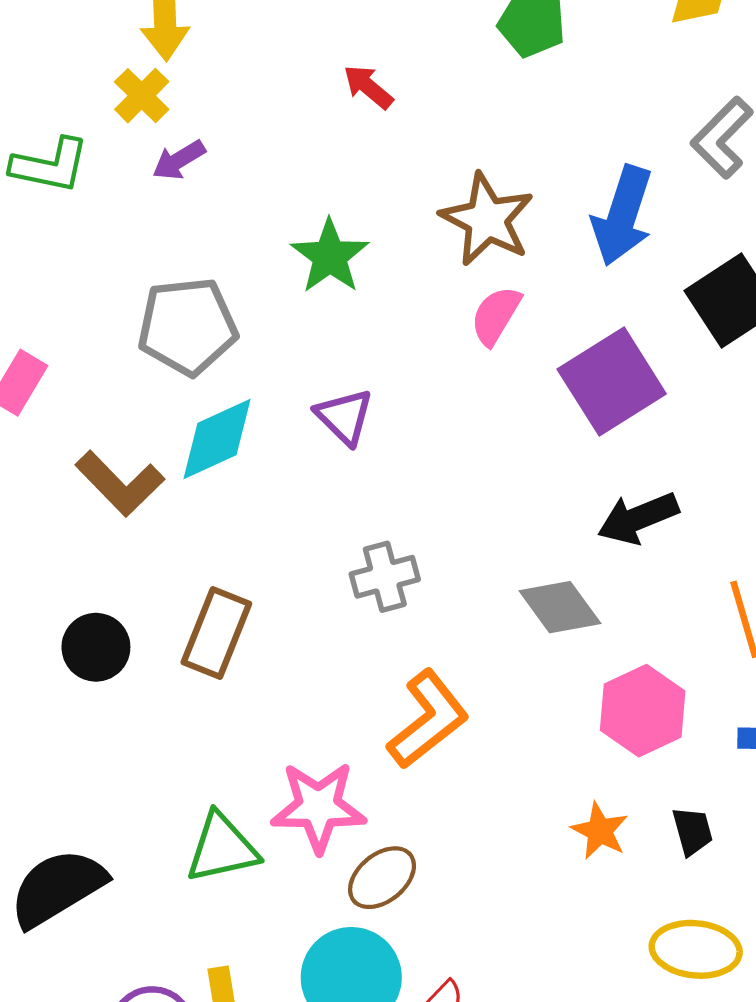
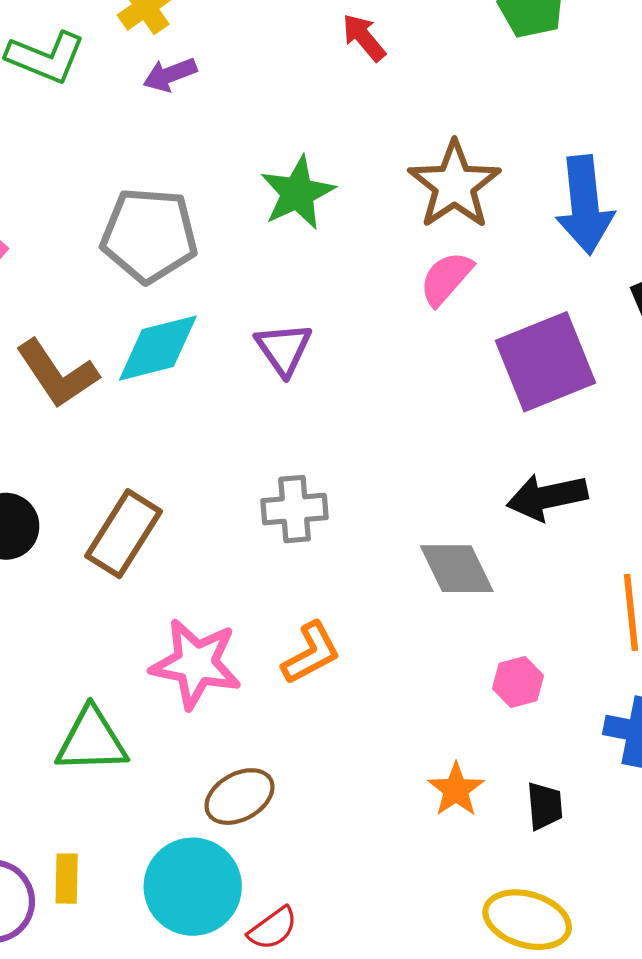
blue arrow: (622, 216) -> (585, 205), turned -34
pink hexagon: (643, 711) -> (518, 682), size x0.6
orange L-shape: (428, 719) -> (311, 653), size x0.7
pink star: (318, 807) -> (196, 664), moved

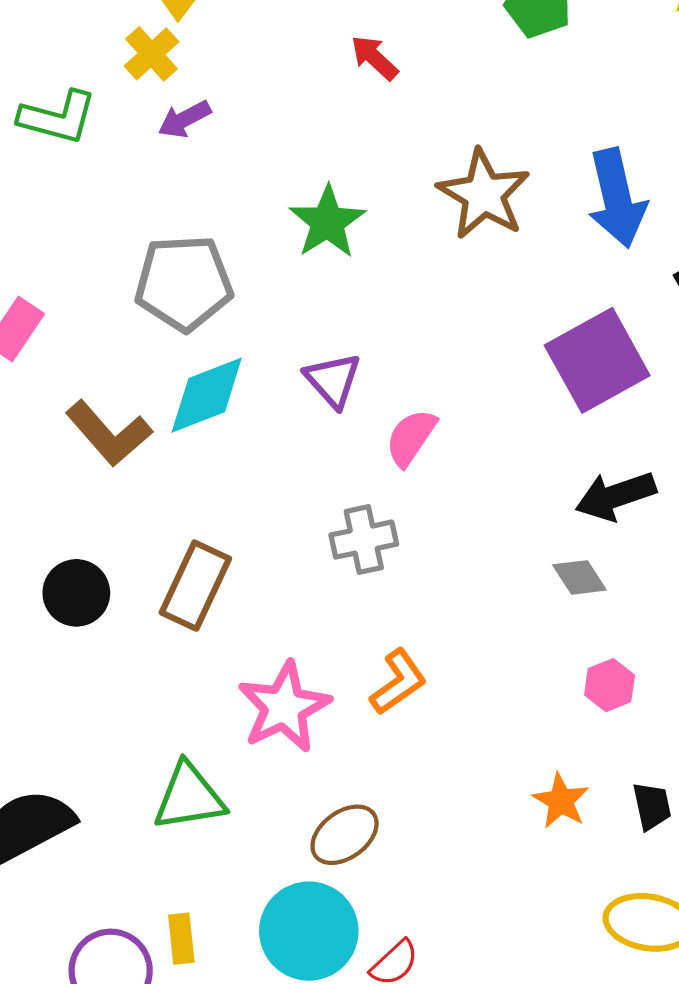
pink semicircle: (446, 278) -> (411, 438), moved
gray diamond: (457, 569) -> (579, 577), moved, size x0.7
pink star: (196, 664) -> (284, 707), turned -30

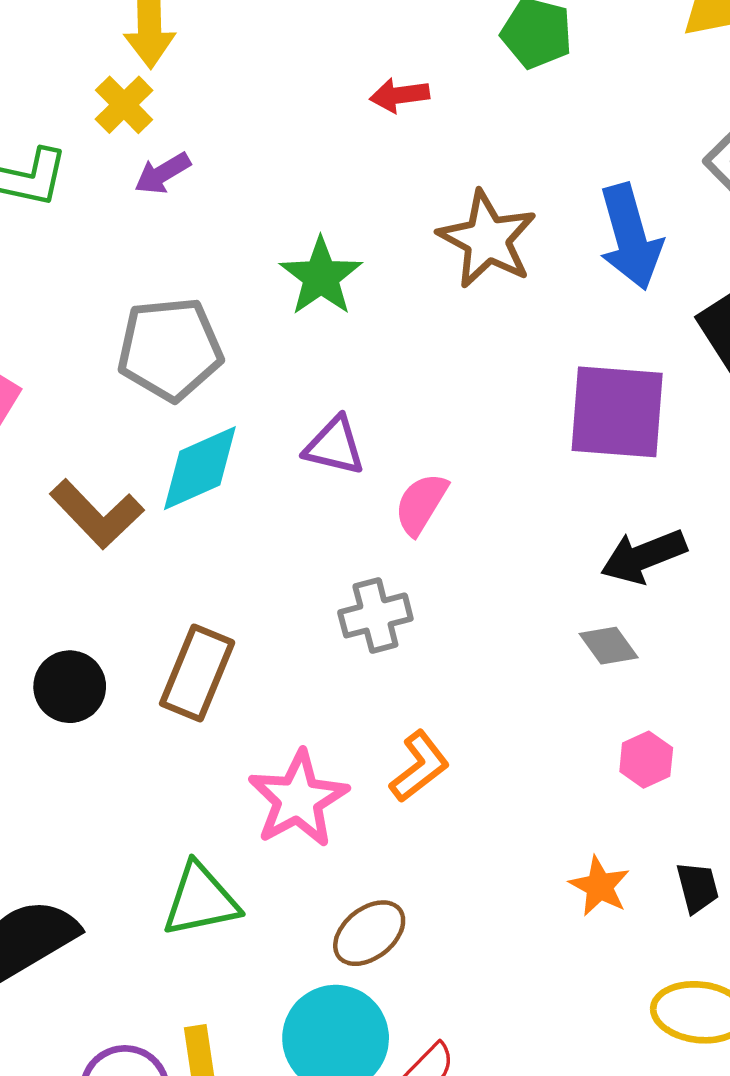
red arrow: (374, 58) -> (400, 95), moved, turned -48
purple square: (597, 360) -> (617, 412), turned 36
purple triangle: (333, 380) -> (335, 446), turned -32

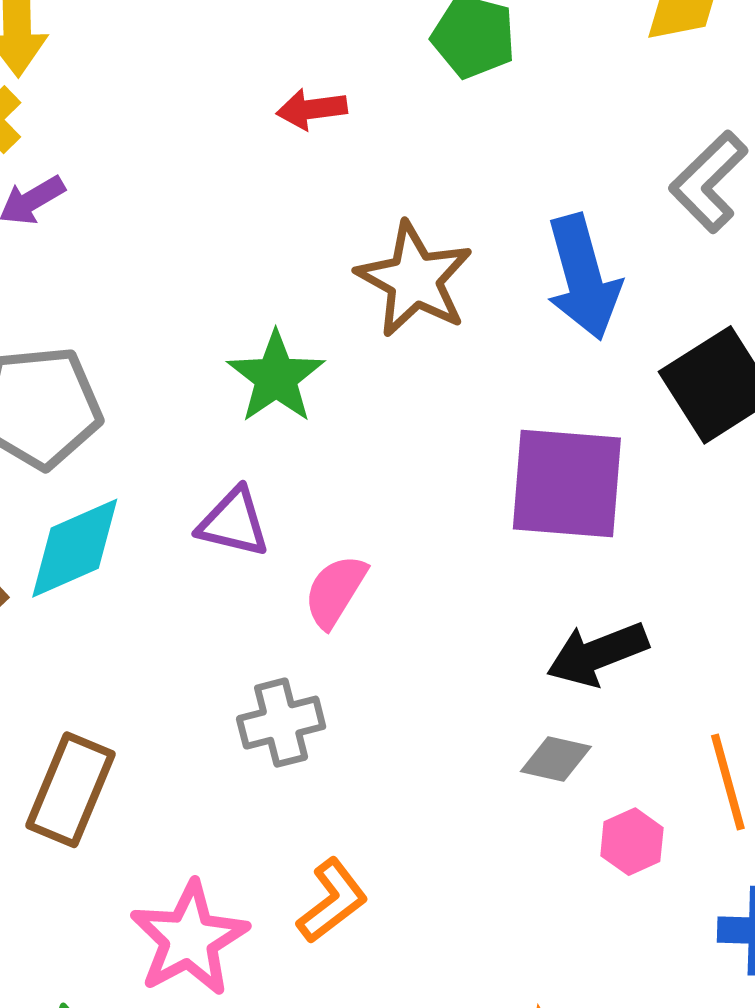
green star: (321, 277) -> (276, 377), moved
gray diamond: (609, 646) -> (556, 759), turned -42
pink hexagon: (646, 760) -> (632, 842), moved

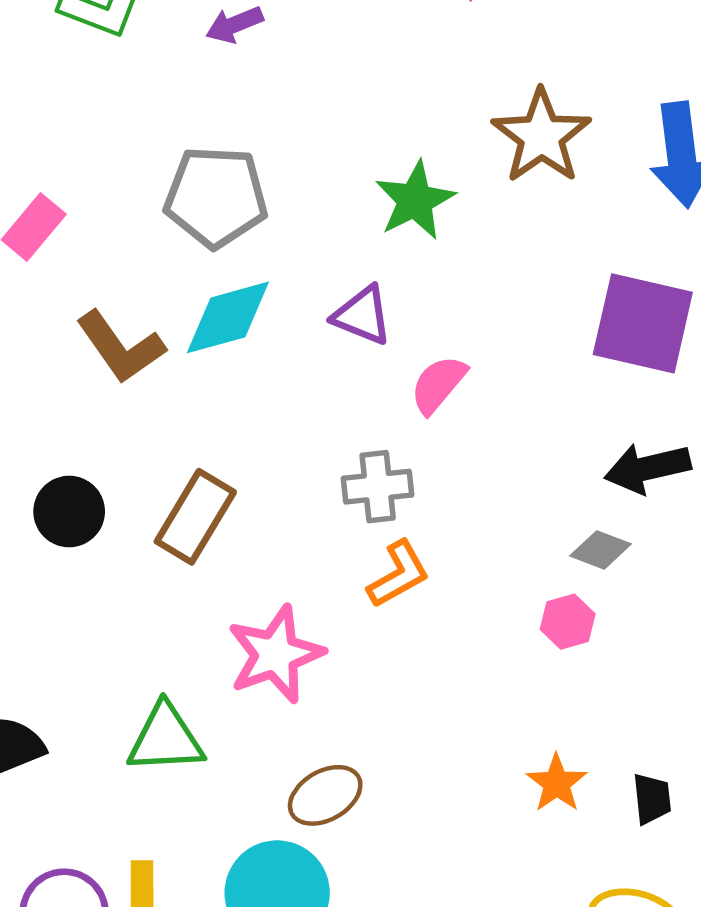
pink hexagon: (632, 842) -> (568, 622), moved
orange L-shape: (332, 901) -> (398, 574), moved

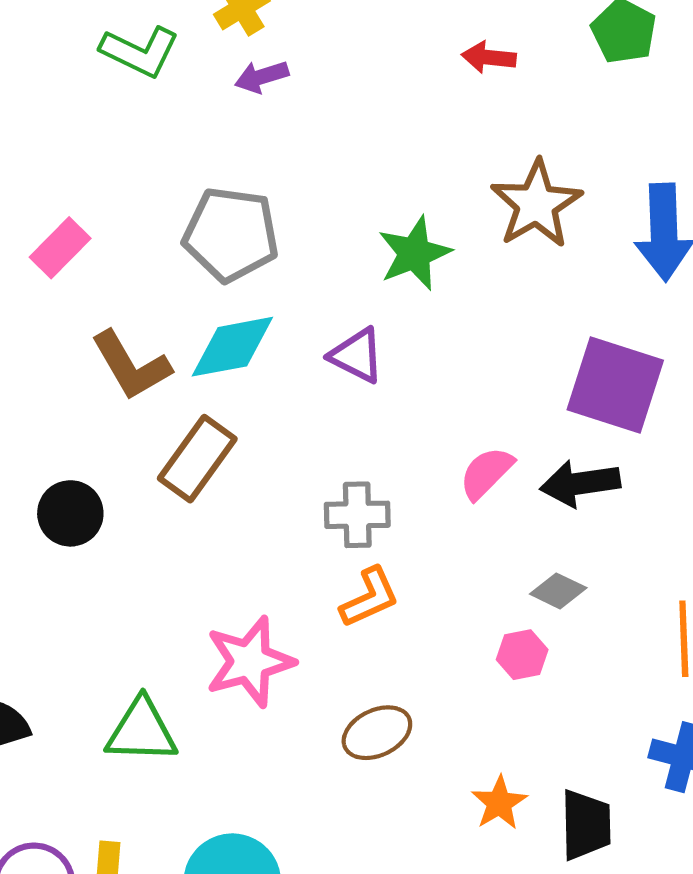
pink semicircle: (438, 384) -> (486, 473), moved
black arrow: (648, 468) -> (580, 483), moved
brown rectangle: (195, 517) -> (197, 459), moved
brown ellipse: (325, 795) -> (377, 733), moved
black trapezoid: (652, 799) -> (586, 825), size x1.5

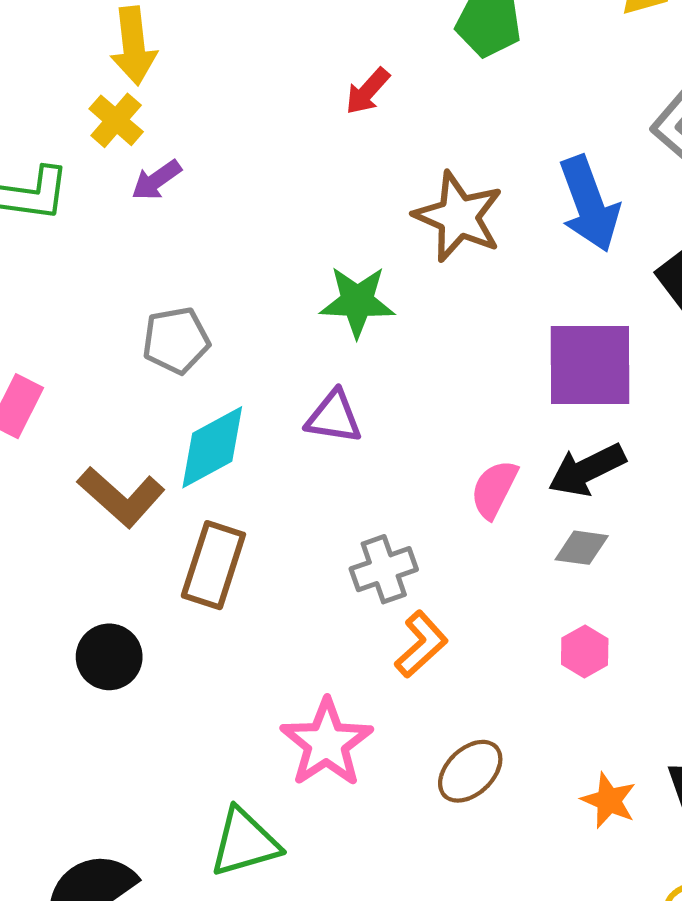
red arrow: (489, 57) -> (367, 91), turned -36
gray pentagon: (231, 234) -> (176, 340), size x0.7
green star: (414, 253) -> (357, 302), turned -30
gray diamond: (558, 591) -> (582, 548), moved

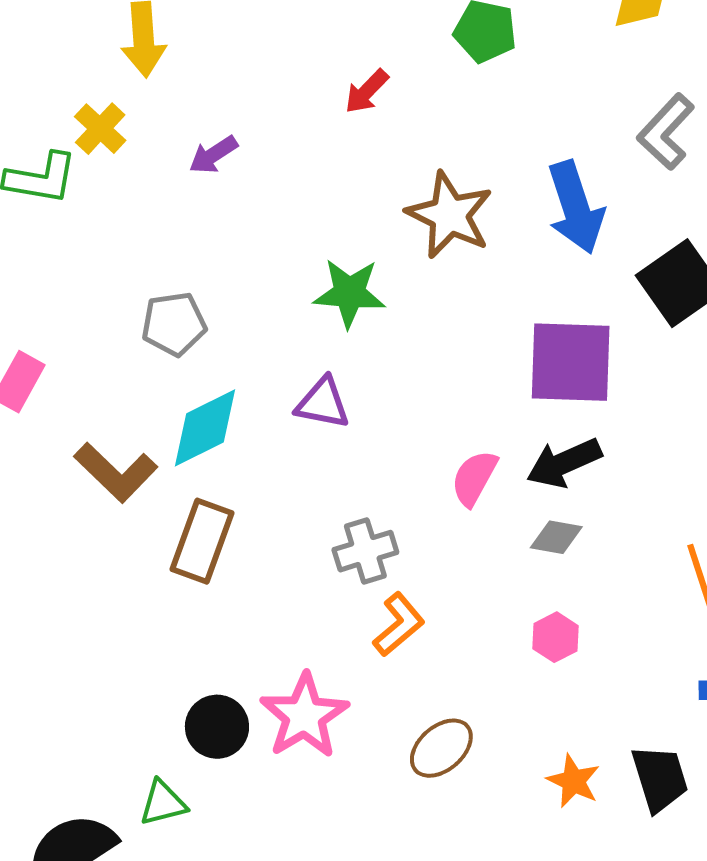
yellow cross: (116, 120) -> (100, 129), moved
purple arrow: (156, 180) -> (213, 155), moved
black circle: (109, 657) -> (217, 727), moved
green triangle: (245, 843) -> (163, 803), moved, size x0.7

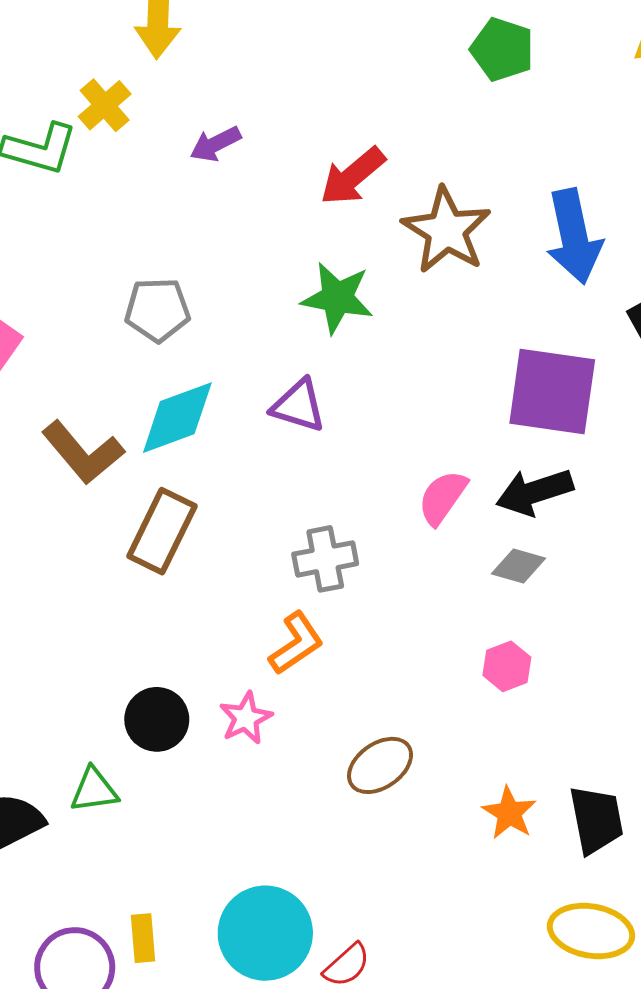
red arrow: (367, 91) -> (353, 176), moved, size x1.4
orange L-shape: (399, 624) -> (296, 643), moved
pink star: (304, 716) -> (246, 718), size x0.6

